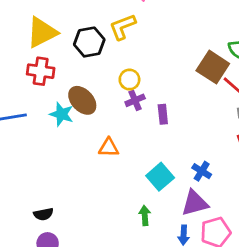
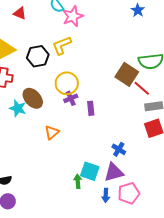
yellow circle: (129, 80) -> (67, 83), size x1.5
orange triangle: (109, 148) -> (52, 132), turned -42
cyan square: (160, 177) -> (90, 171), moved, turned -30

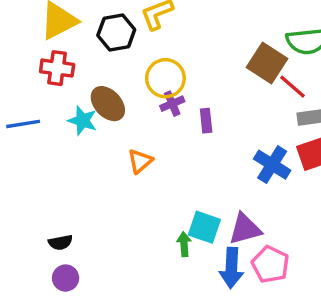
blue cross: (119, 149) -> (272, 165), moved, size x1.5
pink pentagon: (129, 193) -> (270, 264), turned -30
blue arrow: (106, 195) -> (231, 268), size x1.6

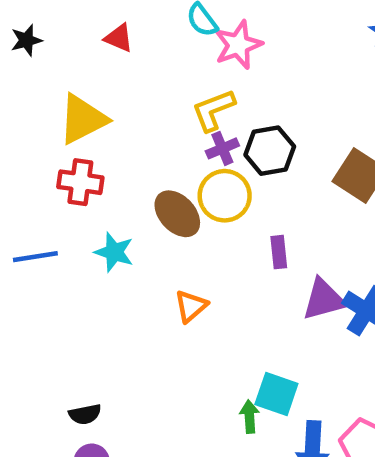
black hexagon: (116, 32) -> (270, 151), moved
brown ellipse: (108, 104) -> (177, 214), moved
purple cross: (172, 104) -> (222, 148), moved
purple triangle: (245, 229) -> (324, 299), moved

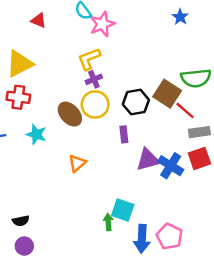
black hexagon: (270, 151) -> (136, 102), moved

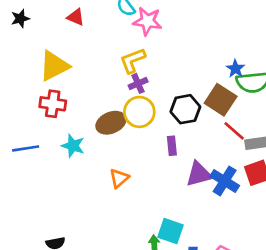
blue star: (180, 17) -> (235, 69), moved
pink star: (102, 24) -> (147, 21), turned 30
red line: (185, 110) -> (234, 131), moved
brown ellipse: (70, 114) -> (111, 123), turned -70

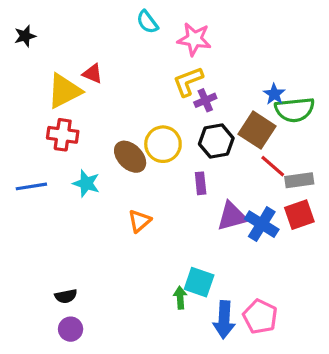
red triangle: (76, 17) -> (92, 74), moved
pink star: (147, 21) -> (194, 39), moved
yellow L-shape: (133, 60) -> (188, 81), moved
purple cross: (138, 83) -> (205, 100), moved
brown ellipse: (111, 123) -> (130, 157), turned 68

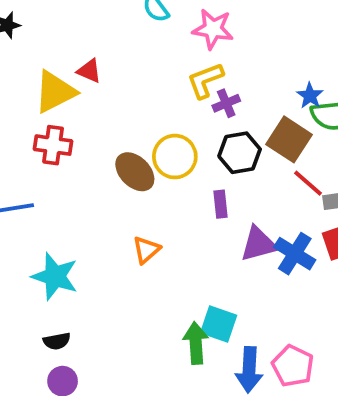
cyan star: (86, 183) -> (55, 276), moved, size x1.4
green arrow: (180, 298) -> (196, 343), size x1.5

